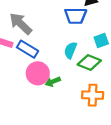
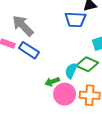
cyan semicircle: (70, 50) -> (71, 71), moved
pink circle: (38, 73) -> (65, 94), moved

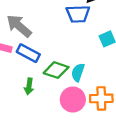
green diamond: (87, 64) -> (56, 70), moved
green arrow: (52, 82) -> (29, 86), moved, turned -56

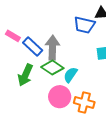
gray arrow: (19, 26) -> (52, 48), moved, turned 35
green arrow: (29, 86) -> (25, 75), size x1.5

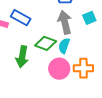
blue rectangle: (33, 46) -> (21, 18), moved
gray arrow: (52, 48) -> (65, 22), moved

